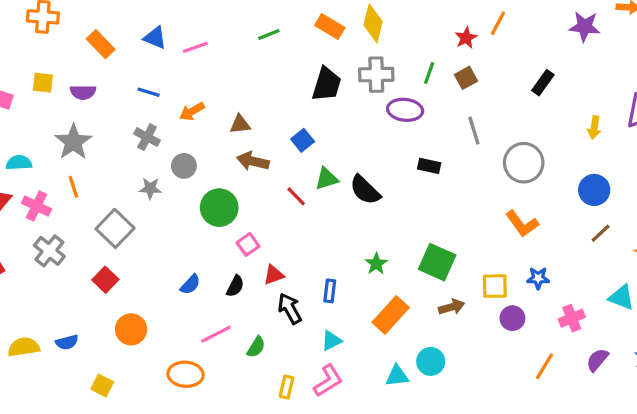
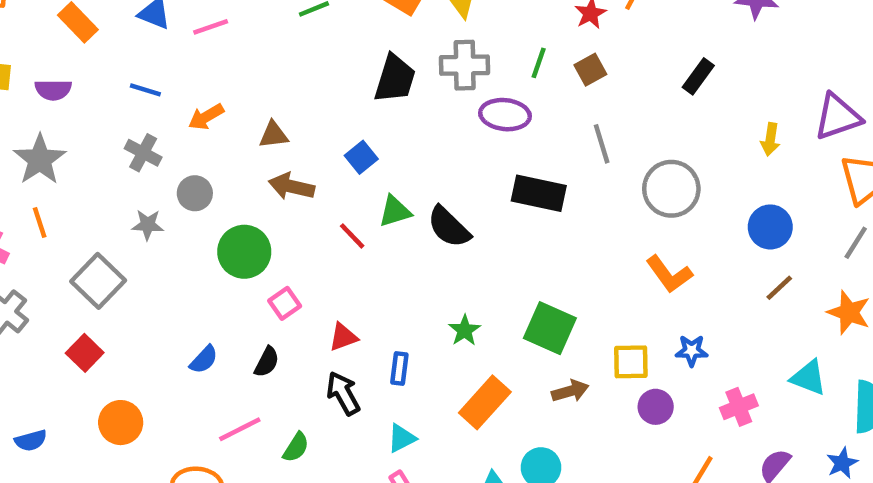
black rectangle: (429, 166) -> (539, 193), size x1.6
red triangle: (274, 275) -> (343, 337), moved

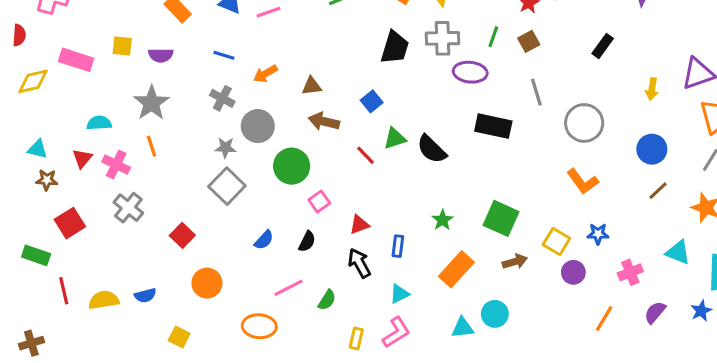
gray circle: (195, 193) -> (258, 126), size x1.4
gray square: (98, 281) -> (227, 186), moved
yellow square: (631, 362) -> (556, 242), turned 32

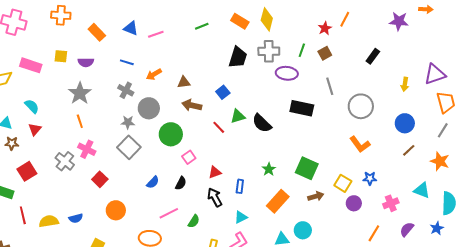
cyan semicircle: (99, 123) -> (32, 106), moved, turned 49
pink cross: (116, 165) -> (87, 149), moved

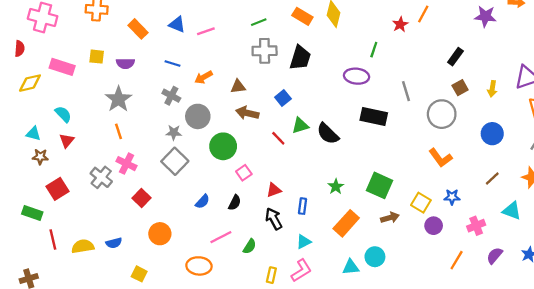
gray cross: (269, 51) -> (265, 51), moved
brown square: (325, 53) -> (460, 88), moved
brown line: (409, 150) -> (492, 179), moved

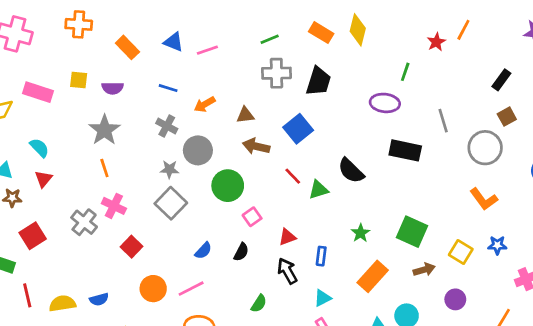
blue square: (283, 98) -> (298, 129), size x1.5
green triangle: (300, 126) -> (318, 190), moved
purple circle: (434, 226) -> (455, 299), moved
pink line: (221, 237) -> (191, 289), moved

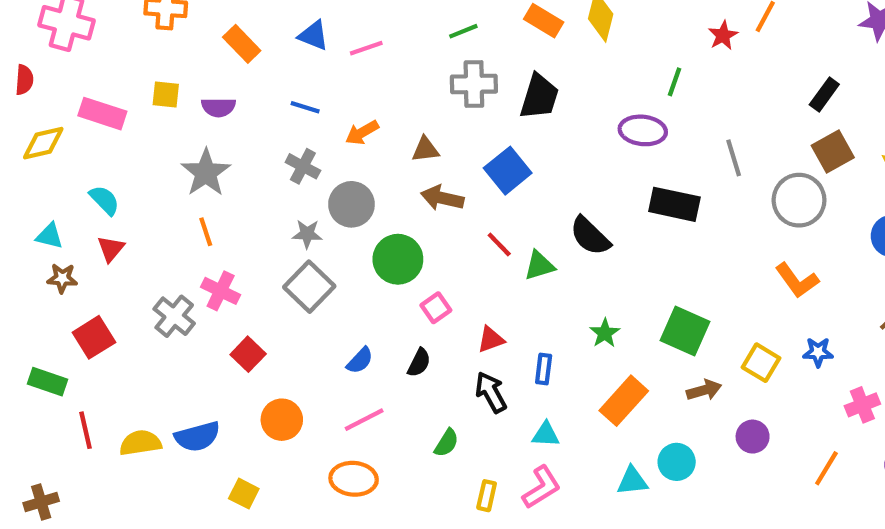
brown square: (507, 117) -> (833, 152), size x1.4
pink line: (191, 289) -> (364, 420), moved
cyan triangle: (323, 298) -> (546, 434), turned 30
blue semicircle: (99, 299) -> (197, 437), size x1.5

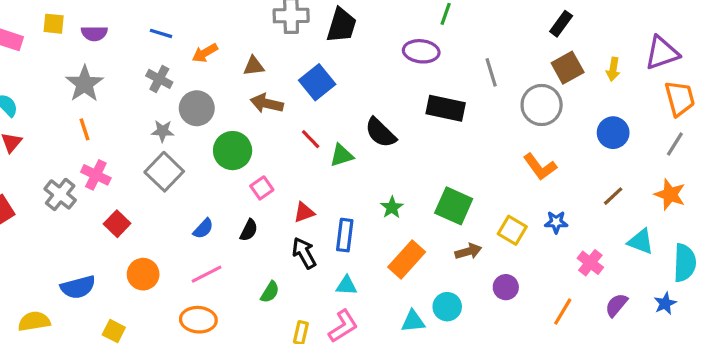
blue rectangle: (544, 369) -> (345, 235), size x1.4
pink cross: (862, 405) -> (590, 263), turned -30
yellow semicircle: (140, 443) -> (34, 321), moved

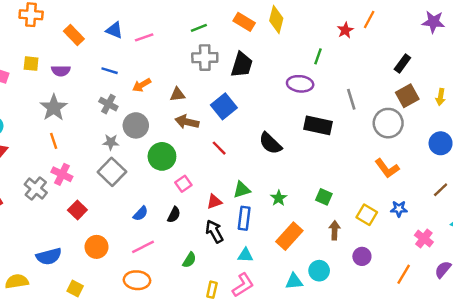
green triangle: (341, 155) -> (242, 190), moved
green square: (454, 206) -> (324, 197), size x0.6
brown arrow: (468, 251) -> (335, 230), turned -72

